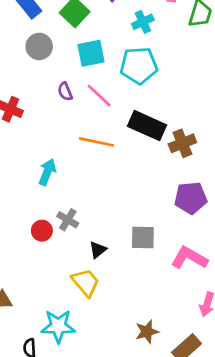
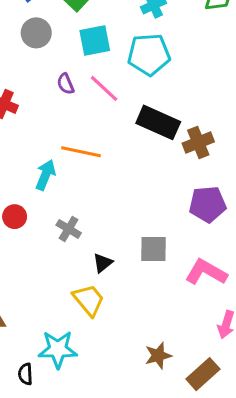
orange line: (96, 142) -> (81, 152), moved
red circle: (42, 231) -> (15, 217), moved

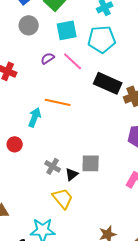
purple semicircle: (66, 84) -> (48, 58), turned 80
gray cross: (69, 229) -> (53, 166), moved
gray square: (154, 249) -> (91, 163), moved

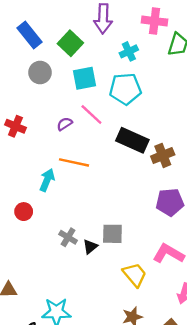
purple semicircle: (48, 58) -> (65, 124), moved
yellow trapezoid: (63, 198) -> (135, 275), moved

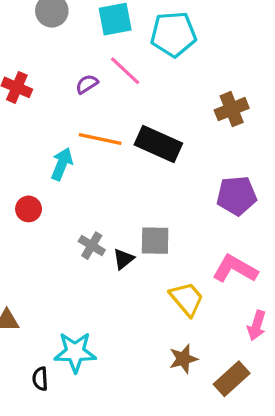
black rectangle: (132, 140) -> (158, 144), moved
brown cross: (163, 155) -> (232, 109), moved

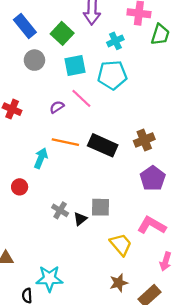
brown cross: (232, 109) -> (144, 140), moved
purple pentagon: (237, 196) -> (153, 178), turned -30

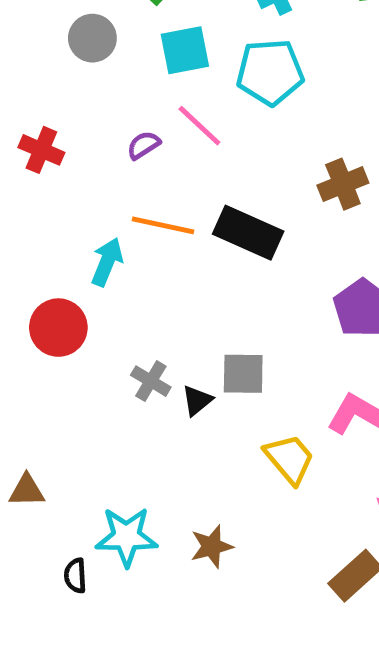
brown cross: (144, 140) -> (343, 184), moved
red circle: (20, 187) -> (58, 328), size x1.5
brown star: (119, 283) -> (212, 546), moved

